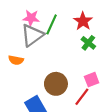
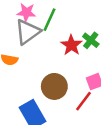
red star: (83, 21) -> (71, 45), moved

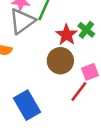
brown circle: (54, 86) -> (60, 61), moved

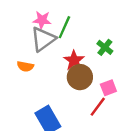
red star: (67, 35) -> (74, 60), moved

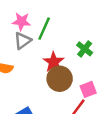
gray triangle: (43, 39) -> (23, 41), size x0.7

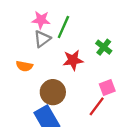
red star: (54, 62) -> (73, 60), turned 30
brown circle: (60, 79) -> (53, 92), moved

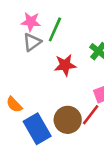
orange semicircle: (24, 66) -> (14, 105), moved, turned 35
brown circle: (53, 92) -> (68, 120), moved

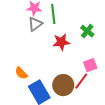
green line: (55, 29) -> (53, 14), turned -30

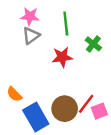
green line: (53, 14) -> (66, 24), moved
pink square: (90, 65) -> (99, 111), moved

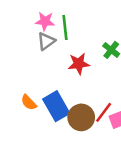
green line: (66, 24) -> (65, 27), moved
blue rectangle: (36, 117) -> (56, 106), moved

